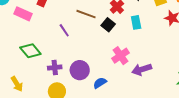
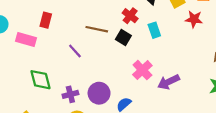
green diamond: (30, 51) -> (40, 80), turned 35

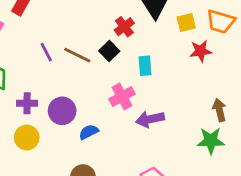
red star: (194, 19) -> (201, 51), turned -30
brown line: (97, 29) -> (77, 55), moved
cyan rectangle: (154, 30) -> (145, 66), moved

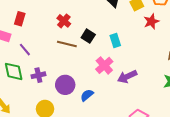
red cross: (124, 27) -> (64, 21), moved
purple line: (46, 52) -> (25, 50), moved
purple cross: (27, 103) -> (38, 75), moved

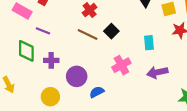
cyan rectangle: (115, 41) -> (149, 43), moved
purple line: (25, 50) -> (43, 31), turned -40
purple arrow: (127, 77) -> (157, 72), moved

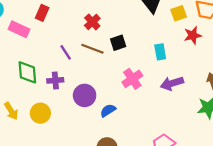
purple line: (43, 31) -> (66, 52), moved, turned 40
black square: (111, 31) -> (118, 43), turned 32
yellow circle: (50, 97) -> (40, 113), moved

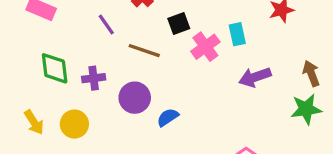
brown line: (92, 49) -> (144, 51), moved
purple line: (66, 52) -> (106, 24), moved
pink cross: (132, 79) -> (205, 47), moved

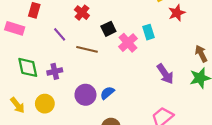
purple arrow: (255, 77) -> (165, 74), moved, turned -100
purple circle: (135, 98) -> (85, 95), moved

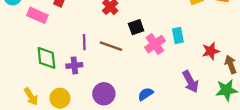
red star: (177, 13) -> (211, 51), moved
purple line: (60, 34) -> (84, 42), moved, turned 32
blue semicircle: (107, 93) -> (146, 94), moved

